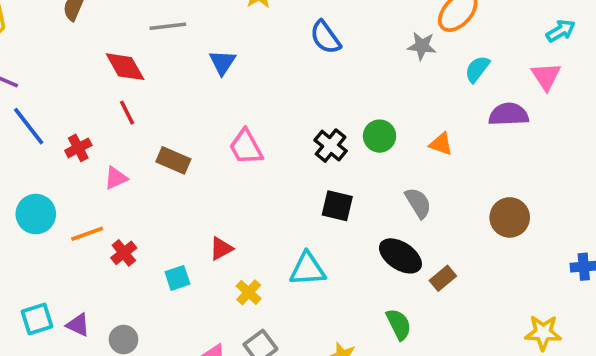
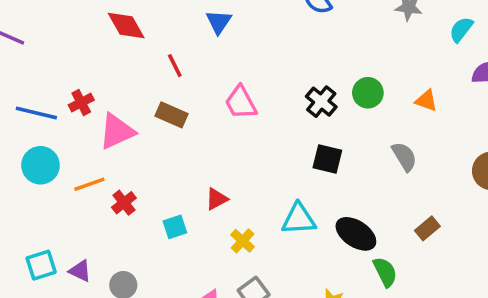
red line: (127, 113) -> (175, 66), moved
blue line: (29, 126) -> (36, 113), moved, turned -39
pink triangle: (116, 178) -> (117, 131), size x1.6
black ellipse: (400, 256) -> (356, 234), moved

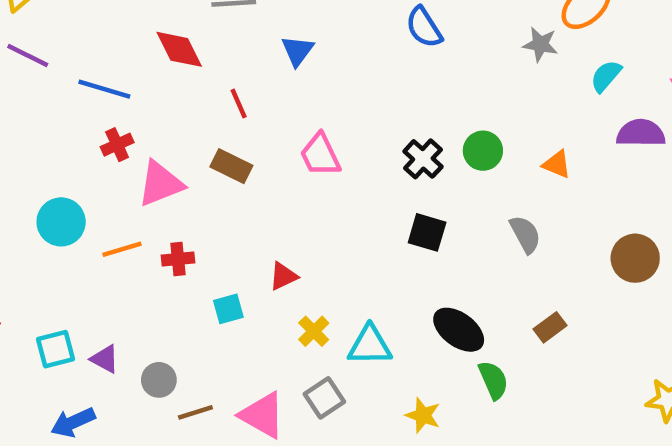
blue line: (36, 113) -> (104, 89), moved
red cross: (124, 203) -> (178, 259), moved, turned 30
cyan triangle: (299, 219) -> (370, 345), moved

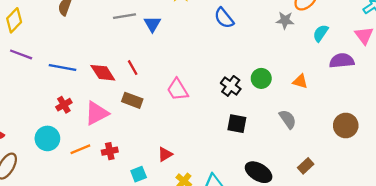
red diamond: (179, 49) -> (103, 73), moved
blue triangle: (297, 51) -> (152, 24), moved
red cross: (117, 145) -> (64, 105), moved

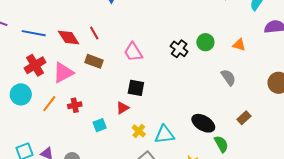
red cross: (64, 105) -> (35, 65), size x1.5
black square: (237, 124) -> (136, 88), moved
orange line: (80, 149) -> (49, 104), turned -30

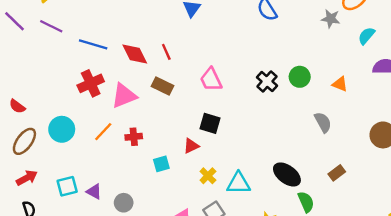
cyan circle: (21, 94) -> (62, 129), moved

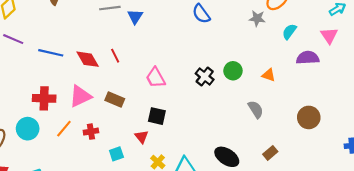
red cross: (91, 83) -> (44, 98), moved, turned 30
brown rectangle: (163, 86) -> (115, 99), moved
red triangle: (191, 146) -> (142, 137), turned -40

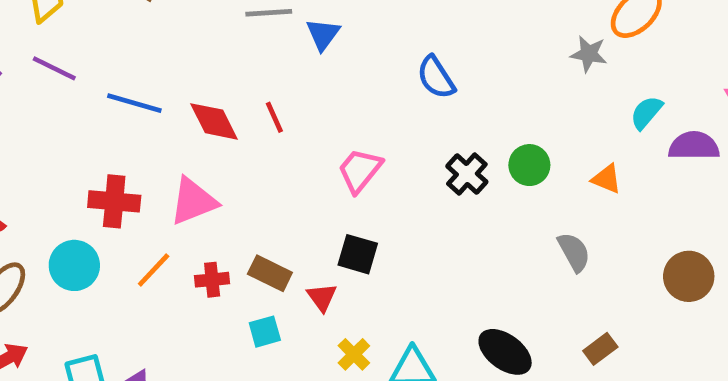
blue semicircle: (201, 14) -> (436, 77), moved
cyan semicircle: (289, 32) -> (646, 113), moved
pink trapezoid: (156, 78) -> (360, 170), turned 65
brown rectangle: (115, 99) -> (270, 273), moved

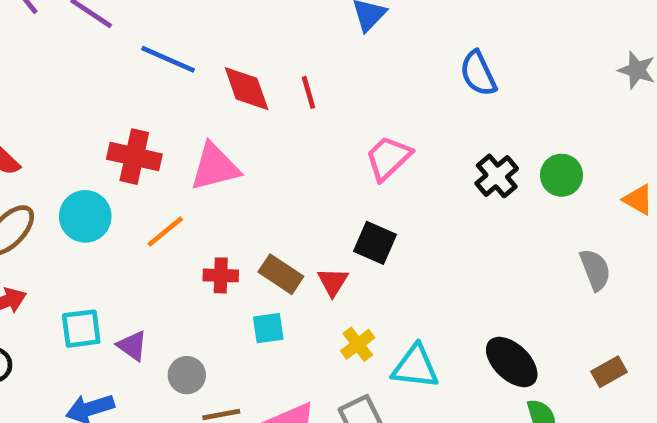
brown rectangle: (270, 273) -> (281, 274), moved
red cross: (212, 280) -> (221, 275), moved
cyan square: (265, 332) -> (268, 328), moved

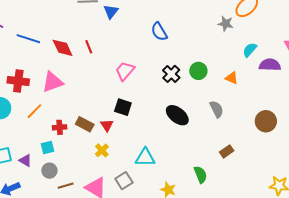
cyan square: (268, 328) -> (47, 147), moved
yellow cross: (358, 344) -> (102, 150), moved
black ellipse: (512, 362) -> (177, 115), moved

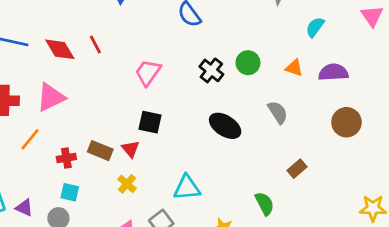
purple semicircle: (270, 65) -> (333, 72), moved
cyan square: (47, 147) -> (70, 192), moved, turned 32

